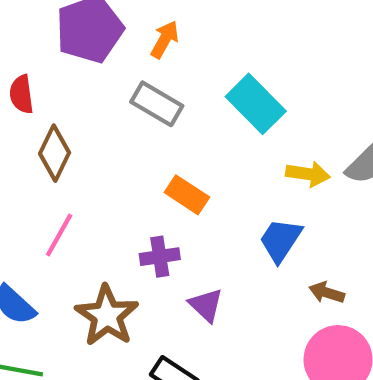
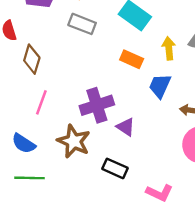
yellow arrow: (308, 174) -> (169, 48), turned -95
orange rectangle: (187, 195) -> (132, 59), moved
purple cross: (160, 257) -> (97, 105), size x1.6

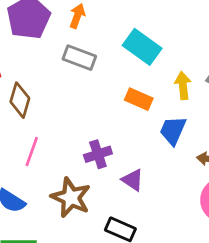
purple cross: (97, 105) -> (98, 154), size x0.7

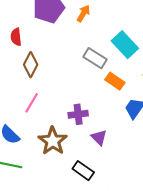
gray rectangle: (79, 58) -> (95, 58), moved

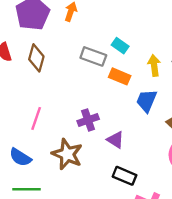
cyan rectangle: (125, 45) -> (120, 46), moved, size x0.6
brown diamond: (31, 65) -> (36, 58), moved
black rectangle: (83, 171) -> (125, 176), moved

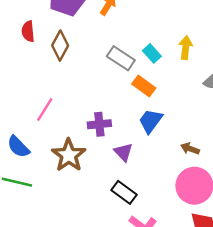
yellow arrow: (154, 65) -> (186, 48), moved
blue trapezoid: (147, 101) -> (151, 121), moved

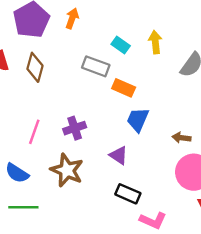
cyan rectangle: (152, 53) -> (121, 45), moved
purple cross: (99, 124) -> (75, 128), moved

